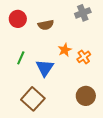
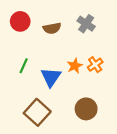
gray cross: (83, 13) -> (86, 24), moved, turned -35
orange star: (65, 50) -> (75, 66), moved
brown circle: (86, 96) -> (86, 109), moved

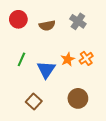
brown square: (37, 112) -> (34, 101), size x0.7

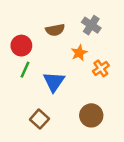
red circle: (18, 19) -> (21, 46), moved
orange star: (68, 59) -> (79, 53), moved

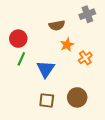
gray cross: (91, 25) -> (87, 14), moved, turned 35
brown semicircle: (55, 30) -> (57, 25), moved
brown square: (39, 119) -> (47, 100), moved, turned -35

